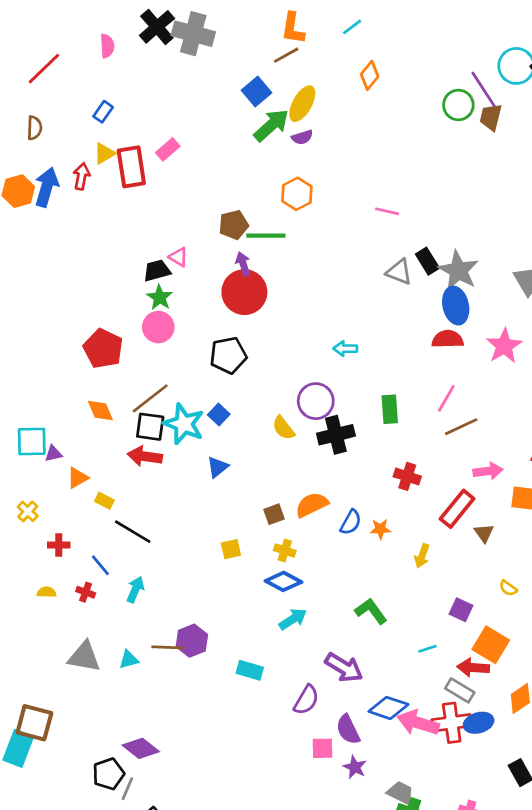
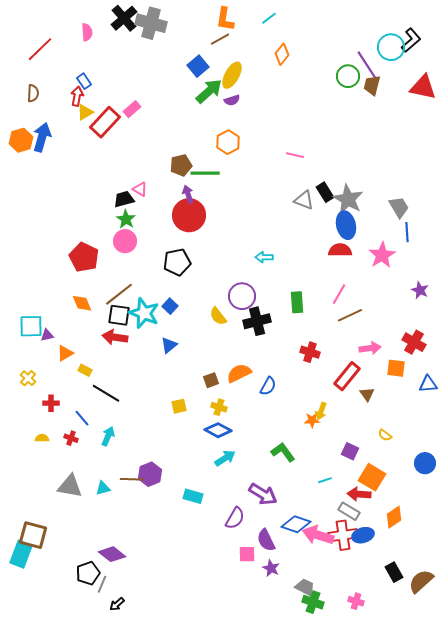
blue rectangle: (103, 112) -> (84, 81), turned -70
red rectangle: (131, 167) -> (105, 122), turned 52
red arrow: (82, 176) -> (77, 96), moved
orange star: (380, 529) -> (312, 420), moved

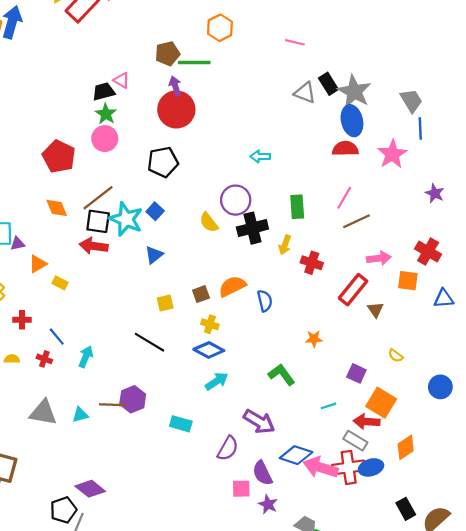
blue semicircle: (268, 386) -> (265, 301), turned -42
black line: (106, 393) -> (150, 342), moved
yellow square: (179, 406) -> (165, 303), moved
yellow arrow: (321, 411) -> (285, 245), moved

